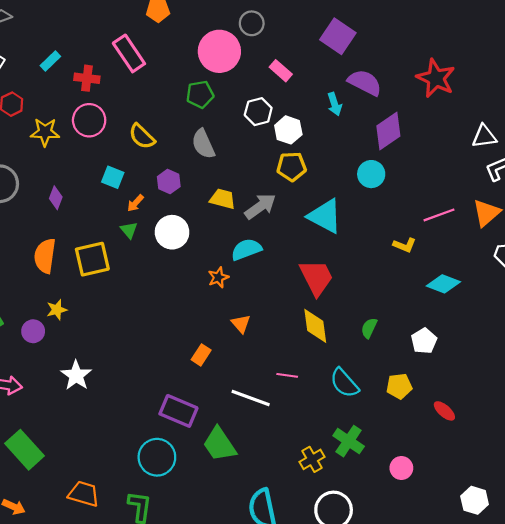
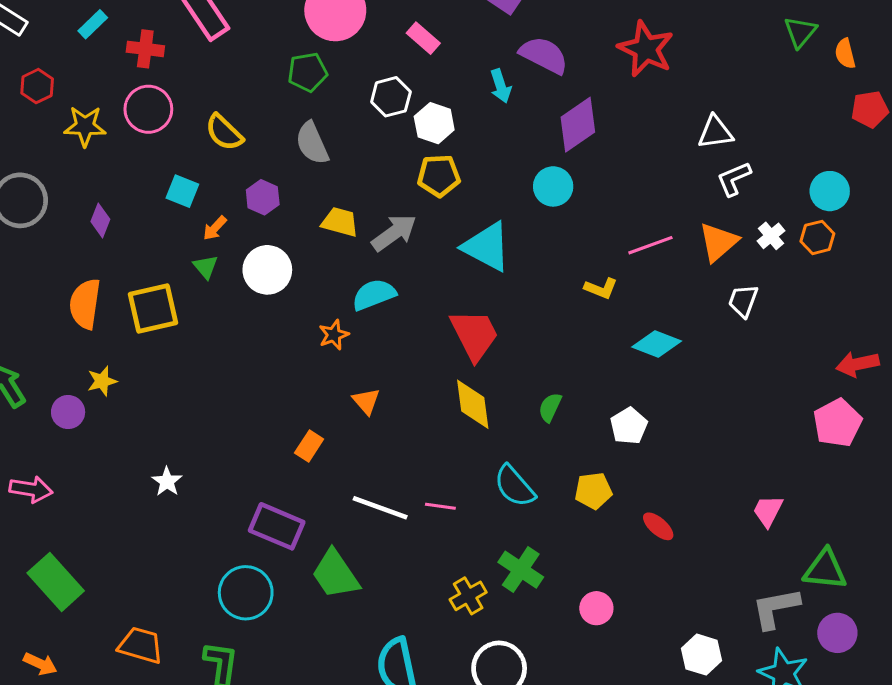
white star: (76, 375) -> (167, 482), moved, size x0.7
pink line: (287, 375) -> (440, 506), moved

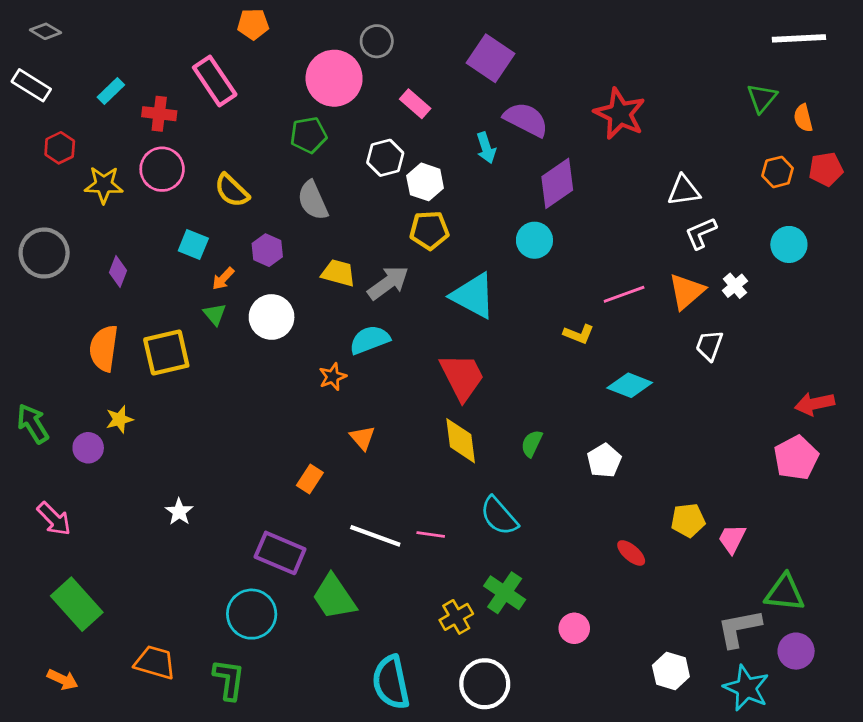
orange hexagon: (817, 237) -> (778, 172), moved
pink arrow: (31, 489) -> (54, 519), turned 36
yellow pentagon: (593, 491) -> (688, 520), moved

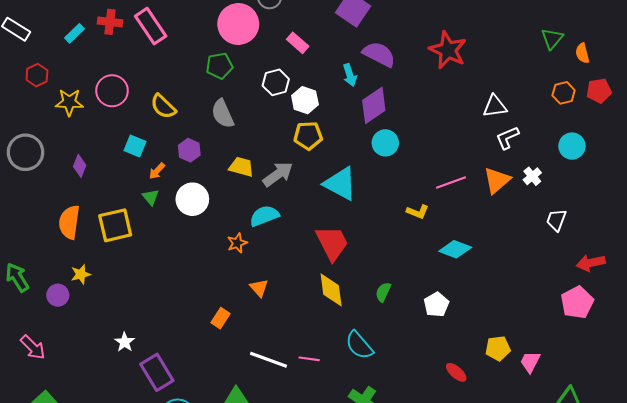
red cross: (159, 114) -> (110, 22), moved
purple diamond: (557, 183) -> (374, 105), moved
white trapezoid: (709, 345) -> (556, 220), moved
purple rectangle: (280, 553) -> (157, 372), moved, turned 36

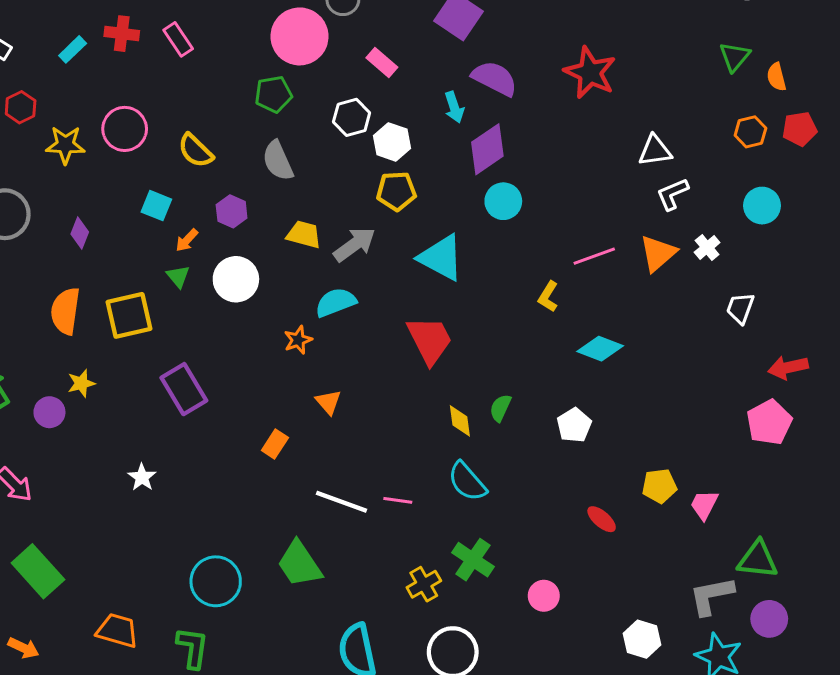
pink rectangle: (151, 26) -> (178, 39), size x0.7
yellow L-shape: (418, 212) -> (548, 297), turned 100
yellow diamond: (331, 290) -> (460, 421), moved, size x0.7
purple rectangle: (157, 372) -> (184, 389), moved

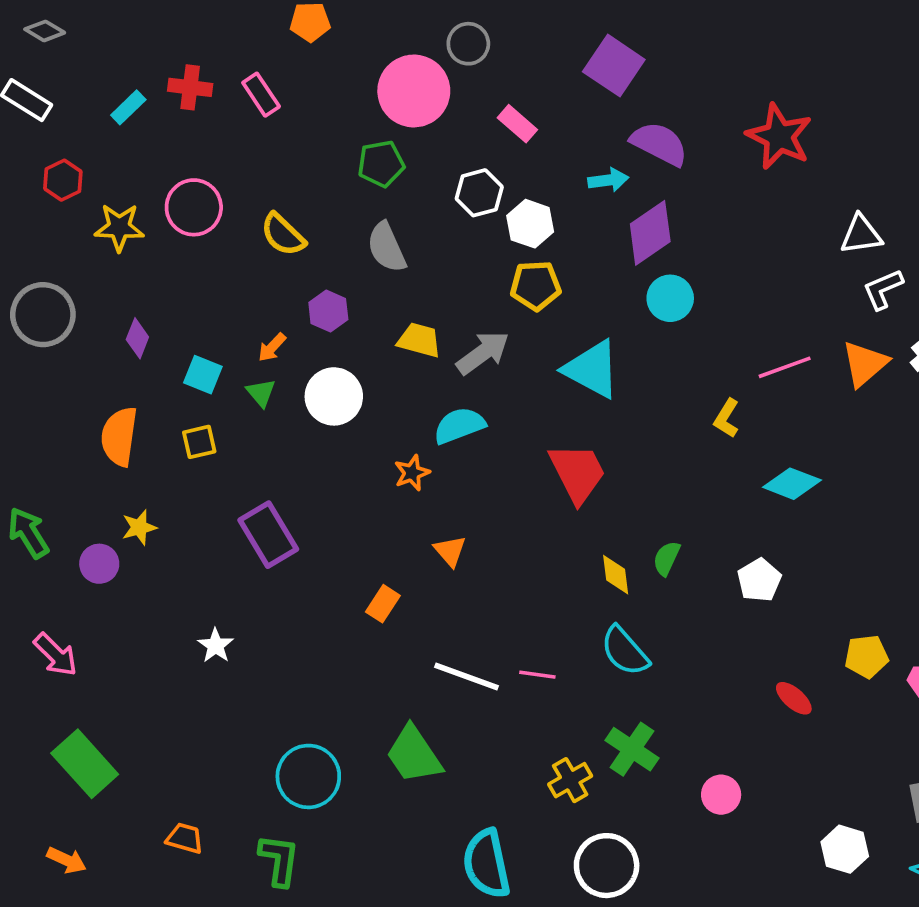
cyan arrow: (454, 107) -> (608, 180), turned -80
cyan square: (156, 206) -> (203, 375), moved
yellow square: (129, 315) -> (199, 442), size x0.6
orange trapezoid: (117, 630) -> (185, 838), size x0.7

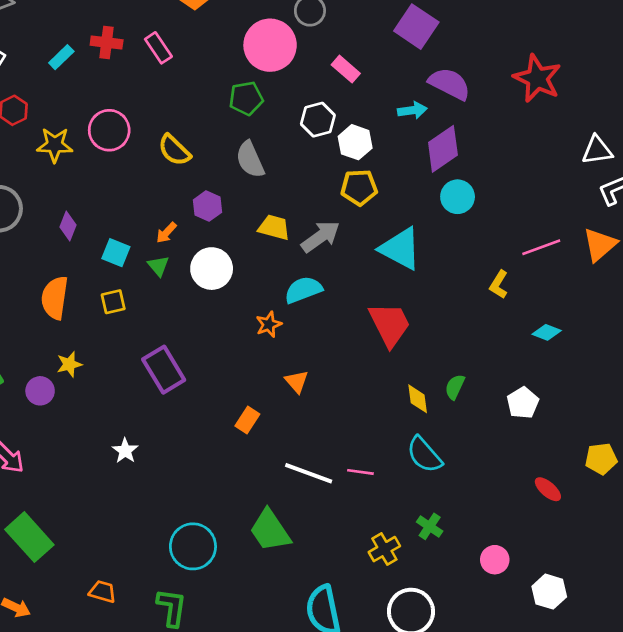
cyan diamond: (792, 484) -> (547, 332), size x0.7
green cross: (632, 749) -> (430, 526), size x0.7
white hexagon: (845, 849) -> (549, 592), moved

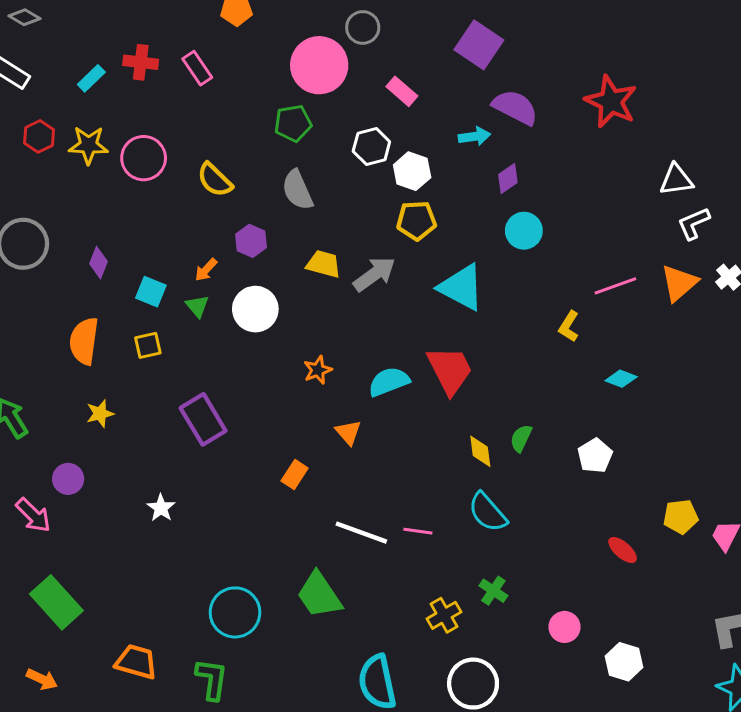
yellow star: (55, 145) -> (88, 145), moved
purple diamond: (443, 149) -> (508, 178), size x0.6
cyan semicircle: (303, 290) -> (389, 382), moved
purple circle: (40, 391) -> (68, 479), moved
orange trapezoid: (103, 592) -> (136, 662), size x1.4

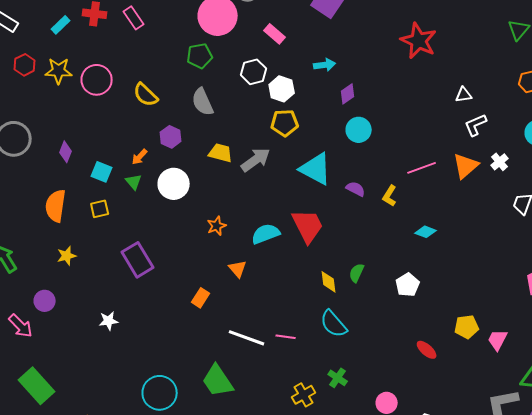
purple semicircle: (515, 107) -> (356, 189), moved, size x0.6
white triangle: (676, 180) -> (464, 95), size x0.7
white star: (161, 508) -> (109, 321), turned 30

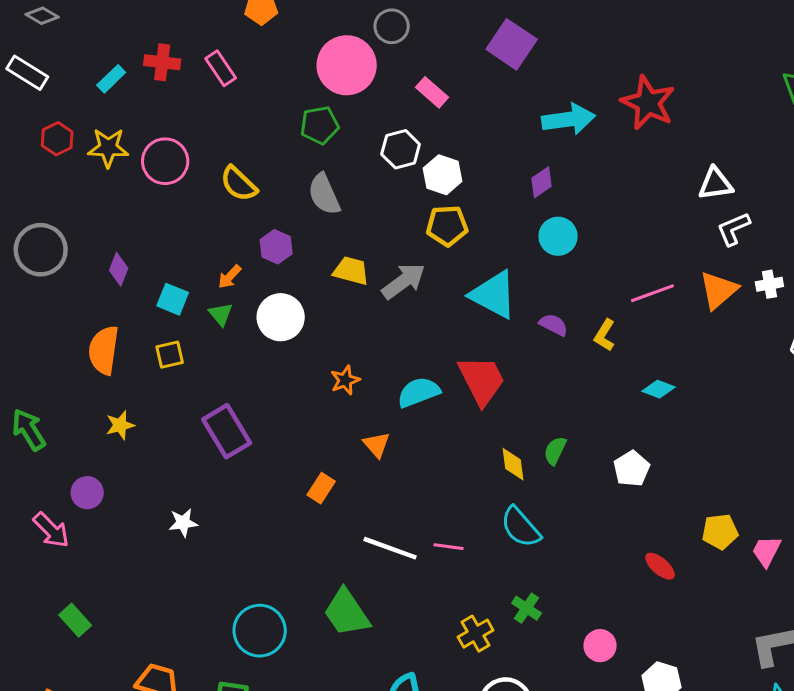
cyan arrow: (325, 65) -> (569, 119), moved, size x1.6
white triangle: (464, 95) -> (715, 184), size x1.4
white cross: (500, 162) -> (769, 284), turned 30
green rectangle: (37, 386) -> (75, 620), size x0.6

